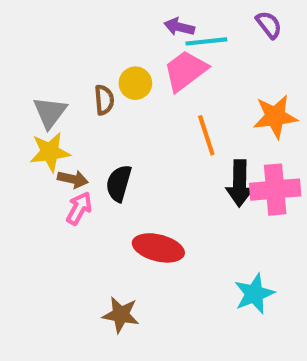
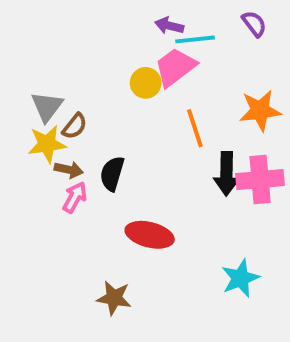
yellow circle: (135, 83) -> (146, 83), moved
brown semicircle: (104, 100) -> (75, 126), moved, turned 44

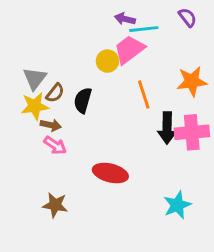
black semicircle: (112, 174) -> (83, 100), moved
pink arrow: (75, 197) -> (55, 145), turned 95
brown star: (114, 298) -> (55, 205), moved

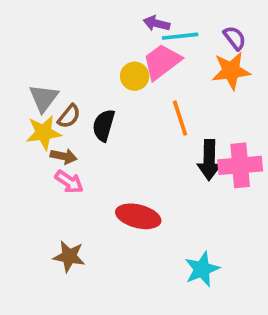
purple semicircle: (187, 17) -> (235, 38), moved
orange star: (192, 81) -> (231, 71), moved
cyan star: (177, 205) -> (202, 269), moved

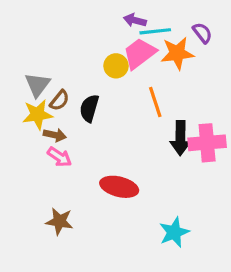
orange star: (231, 71) -> (177, 53), moved

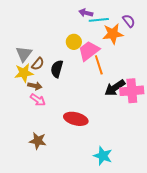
pink trapezoid: (140, 53) -> (89, 51), moved
black arrow: (180, 138) -> (115, 88), turned 55
cyan star: (174, 232) -> (103, 156), moved, turned -30

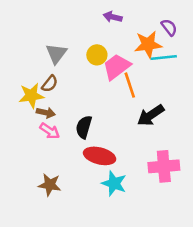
cyan line: (99, 20) -> (164, 58), moved
gray triangle: (24, 54) -> (56, 54), moved
black semicircle: (57, 69) -> (84, 127), moved
pink cross: (132, 91) -> (164, 166), moved
cyan star: (103, 156) -> (114, 183), moved

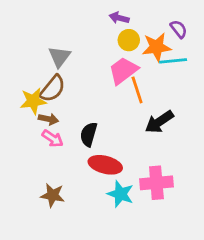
yellow circle: (97, 55) -> (129, 40), moved
brown semicircle: (50, 84) -> (53, 89), size x1.5
pink cross: (164, 166) -> (156, 183), moved

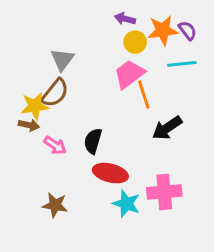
orange star: (156, 47) -> (163, 30), moved
brown arrow: (48, 119) -> (29, 125), moved

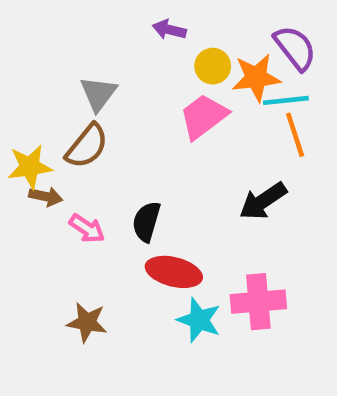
purple arrow: (125, 19) -> (169, 30), moved
orange star: (163, 30) -> (256, 78), moved
purple semicircle: (188, 30) -> (295, 48), size x1.5
orange line: (144, 94) -> (295, 135), moved
yellow star: (35, 106) -> (30, 167), moved

